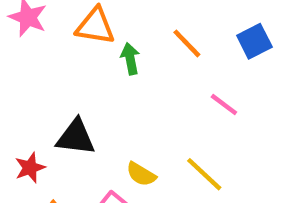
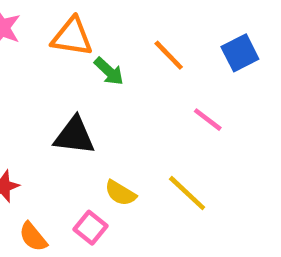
green arrow: (130, 59) -> (109, 71), turned 144
black triangle: (76, 137) -> (74, 136), moved

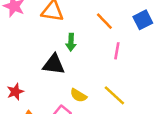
green arrow: (109, 71) -> (71, 42), moved, turned 49
pink line: (208, 120) -> (117, 51), moved, turned 63

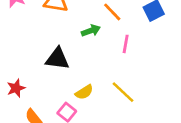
green arrow: (71, 42) -> (91, 31), moved, turned -112
yellow semicircle: (78, 95) -> (84, 92), turned -63

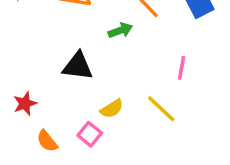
pink line: (126, 44) -> (182, 68), moved

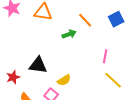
black triangle: (78, 66) -> (38, 65), moved
yellow line: (161, 109) -> (113, 80), moved

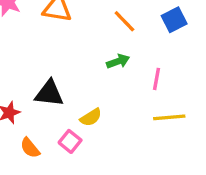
green arrow: (69, 34) -> (118, 61), moved
yellow line: (113, 80) -> (169, 117), turned -48

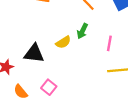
green arrow: (118, 61) -> (82, 31), turned 136
yellow semicircle: (91, 117) -> (63, 42), moved

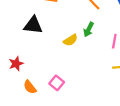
black triangle: (34, 53) -> (33, 25), moved

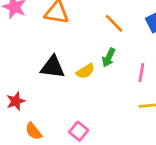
black triangle: (33, 25) -> (53, 67), moved
pink square: (57, 83) -> (79, 131), moved

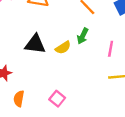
orange semicircle: (33, 131) -> (19, 99), turned 49

